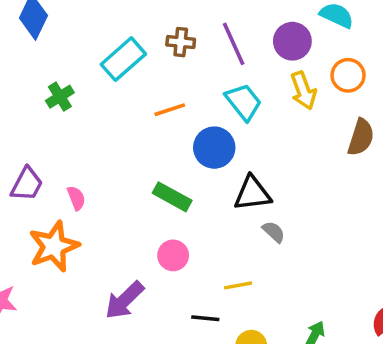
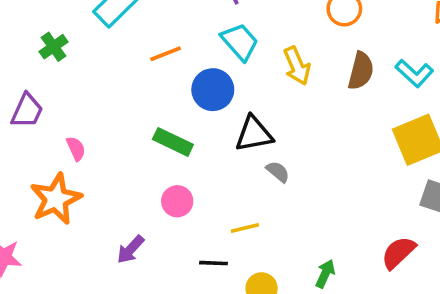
yellow arrow: (303, 91) -> (297, 66), moved
purple trapezoid: (27, 184) -> (27, 111), moved
purple arrow: (124, 300) -> (131, 249), size x0.7

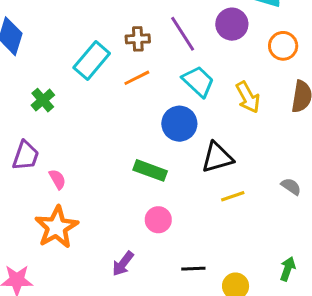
orange line: (166, 54) -> (137, 78), moved
pink semicircle: (76, 149) -> (57, 179), moved
gray semicircle: (278, 172) -> (291, 186), moved
yellow line: (245, 228) -> (233, 196), moved

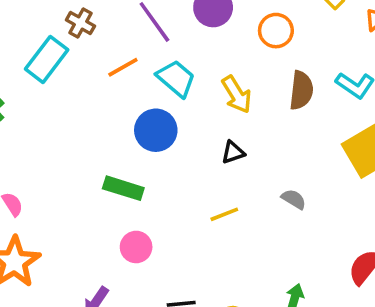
brown cross: (138, 39) -> (80, 23), moved, turned 35
orange line: (137, 78) -> (123, 67), moved
black triangle: (217, 158) -> (233, 152), moved, size x0.6

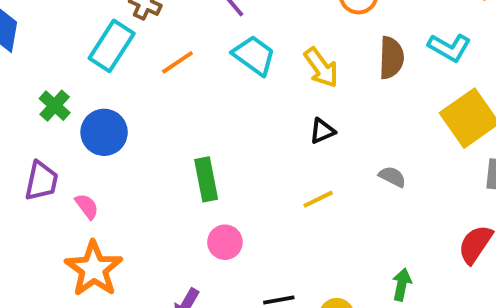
orange line: (123, 67) -> (177, 62), moved
blue circle: (156, 130) -> (104, 132), moved
green rectangle: (123, 188) -> (206, 179), turned 66

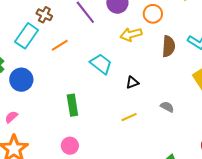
cyan trapezoid: (254, 55) -> (101, 64), moved
yellow arrow: (321, 68) -> (131, 34), moved, turned 110
pink semicircle: (87, 206) -> (11, 117), turned -96
pink circle: (225, 242) -> (70, 146), moved

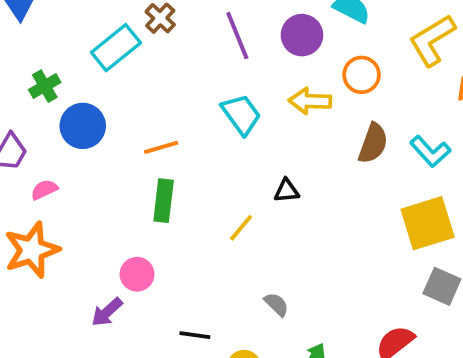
orange line: (60, 45) -> (161, 147), moved
cyan trapezoid: (101, 64) -> (241, 114), moved
gray semicircle: (167, 107) -> (276, 304), moved
yellow line: (129, 117) -> (241, 228), moved, turned -42

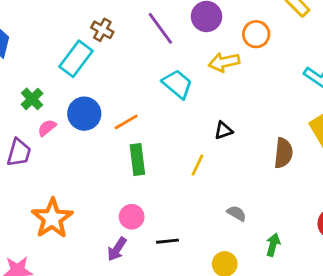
blue circle: (83, 126) -> (84, 114), moved
brown semicircle: (373, 143) -> (283, 153), moved
pink semicircle: (44, 190) -> (47, 128), moved
black line: (195, 335) -> (168, 241), moved

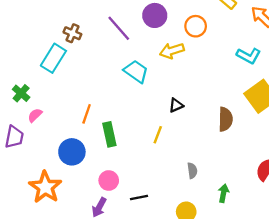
blue circle: (84, 114) -> (72, 152), moved
orange line: (126, 122) -> (87, 114), moved, turned -36
gray semicircle: (237, 213) -> (192, 171), turned 56

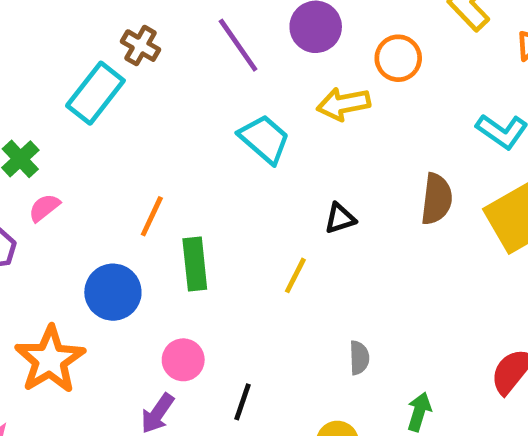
brown semicircle: (225, 119) -> (437, 199), moved
black line: (139, 197) -> (242, 402), turned -66

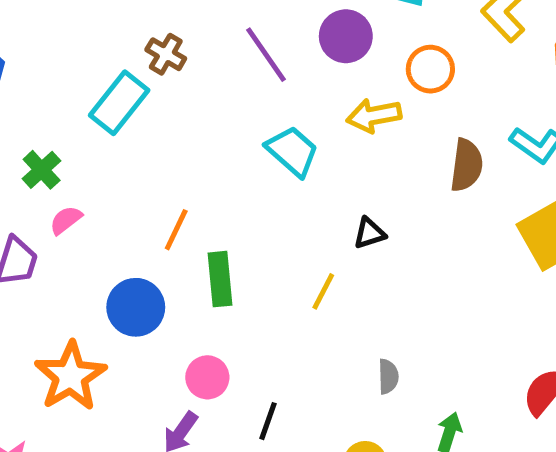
brown semicircle: (437, 199) -> (467, 165), moved

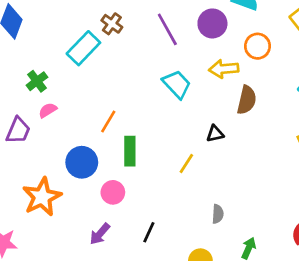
brown semicircle: (467, 165) -> (247, 100), moved
pink circle: (207, 377) -> (113, 192), moved

